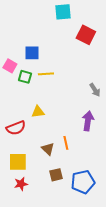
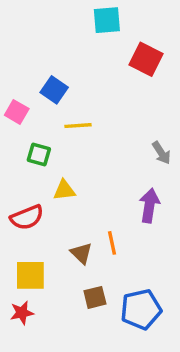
blue square: (32, 53) -> (54, 90), turned 35
green square: (25, 77) -> (39, 155), moved
red star: (21, 184) -> (22, 313), moved

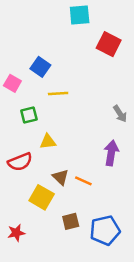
green square: (39, 155) -> (29, 115), turned -30
orange line: (112, 243) -> (83, 181), turned -54
brown triangle: (81, 253) -> (61, 177), moved
yellow square: (30, 275) -> (42, 197), moved, turned 30

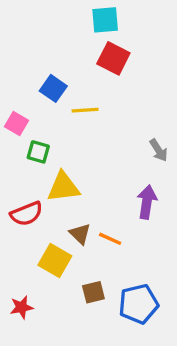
red square: (109, 44) -> (113, 58), moved
pink square: (12, 83) -> (17, 123), moved
yellow line: (58, 93) -> (85, 110), moved
green square: (29, 115) -> (38, 152), turned 30
yellow triangle: (48, 142) -> (63, 187), size x1.5

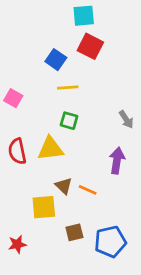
blue square: (53, 88) -> (56, 60), moved
green square: (38, 152) -> (69, 121), moved
red semicircle: (27, 214) -> (17, 151), moved, turned 100
yellow square: (55, 260) -> (44, 207), turned -35

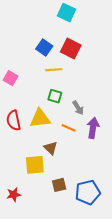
cyan square: (84, 16) -> (66, 13), turned 30
red square: (90, 46) -> (71, 49), moved
gray arrow: (126, 119) -> (78, 108), moved
orange line: (88, 190) -> (69, 128), moved

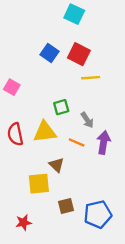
yellow line: (54, 70) -> (91, 78), moved
green square: (55, 96) -> (61, 107), turned -32
red star: (14, 194) -> (24, 223), moved

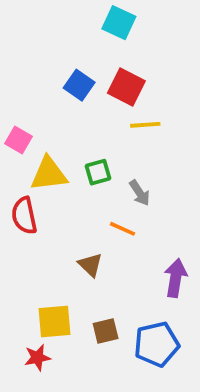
yellow triangle: (45, 132) -> (49, 174), moved
purple arrow: (104, 142) -> (176, 278), moved
yellow square: (39, 184) -> (54, 322), moved

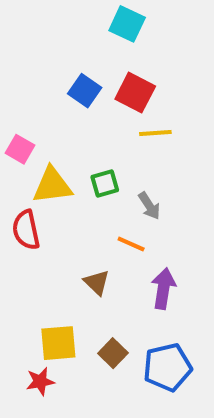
purple arrow: (176, 278) -> (163, 289), moved
brown square: (106, 331) -> (113, 353), turned -32

